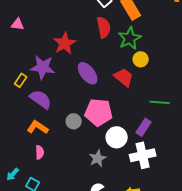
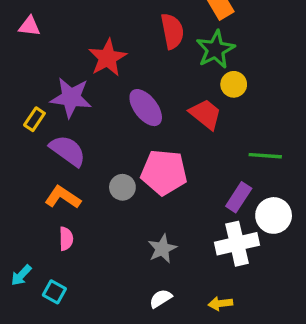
white circle: (117, 137) -> (274, 215), moved

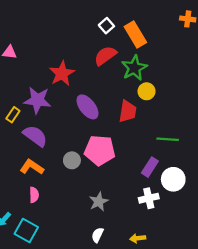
red semicircle: (172, 31) -> (105, 56), turned -115
red trapezoid: (205, 114) -> (128, 111), turned 60
white cross: (237, 244) -> (149, 198), size x0.7
cyan square: (54, 292) -> (26, 230), size x1.5
white semicircle: (161, 299) -> (98, 235), turned -32

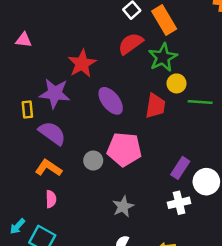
yellow rectangle: (13, 115) -> (27, 110), turned -40
green line: (168, 139) -> (200, 102), moved

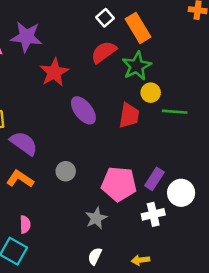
purple star: (55, 93) -> (26, 37), moved
pink pentagon: (124, 149) -> (119, 184), moved
pink semicircle: (51, 199) -> (25, 225), moved

